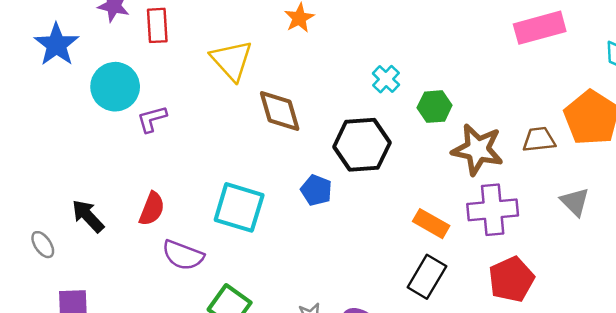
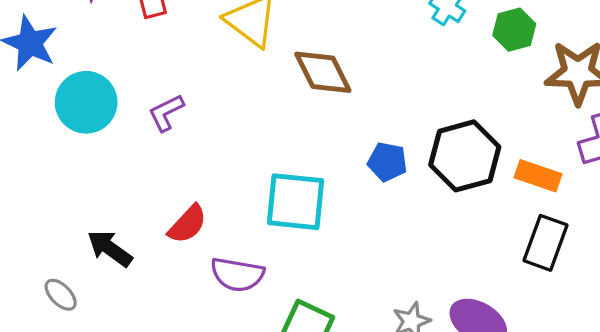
cyan circle: (115, 87) -> (86, 102), moved
black hexagon: (362, 145) -> (465, 156), moved
red semicircle: (152, 209) -> (188, 224), turned 32

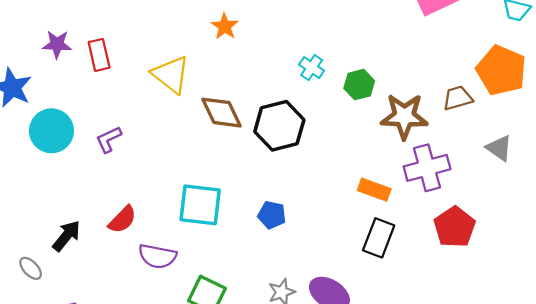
black hexagon: (465, 156) -> (279, 126), moved
blue pentagon: (387, 162) -> (272, 215), moved
black arrow: (110, 248) -> (66, 236), turned 92

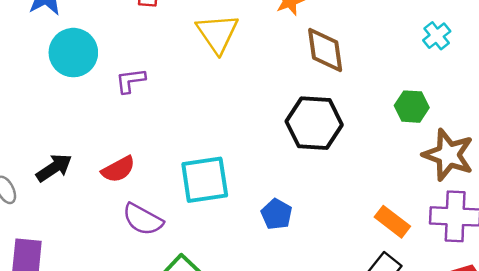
cyan cross: (312, 68) -> (437, 36), moved
brown diamond: (222, 113) -> (325, 50), moved
cyan square: (200, 205) -> (205, 180), turned -33

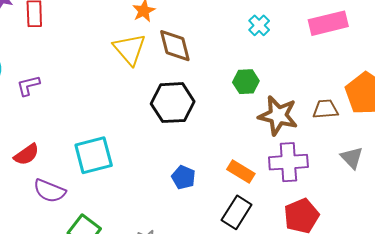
yellow triangle: (217, 33) -> (130, 49), moved
blue pentagon: (277, 214) -> (183, 177), moved

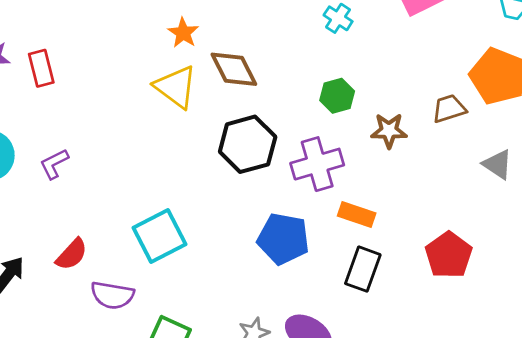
brown star: (278, 115) -> (389, 131), size x0.7
purple cross: (288, 162) -> (317, 164), moved
blue pentagon: (183, 177) -> (283, 239), size x1.6

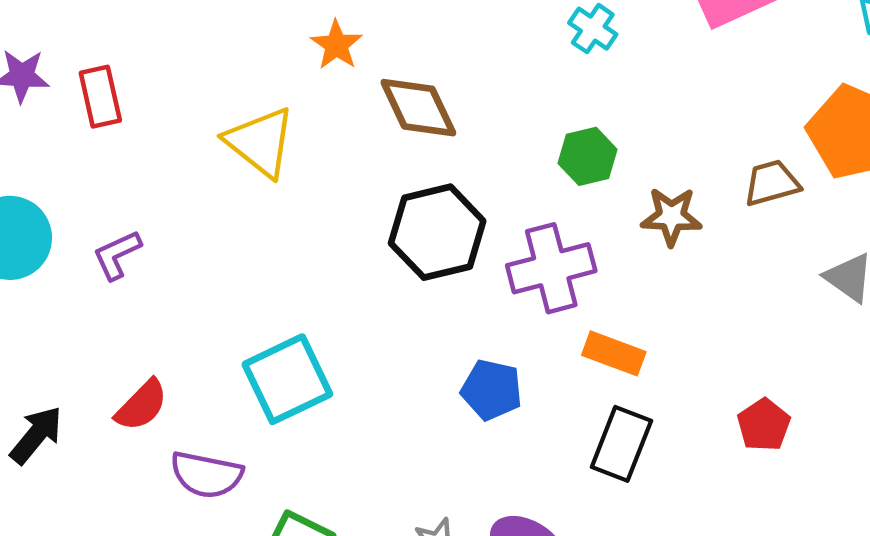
yellow triangle: (176, 87) -> (260, 142), moved
blue pentagon: (283, 239) -> (492, 390), size x0.7
red pentagon: (449, 255) -> (764, 425), size x0.7

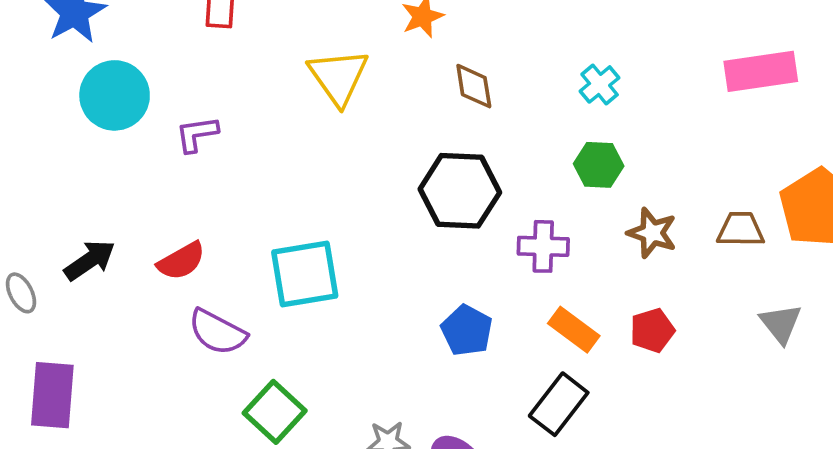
cyan cross: (593, 29) -> (600, 84), moved
brown diamond: (418, 108) -> (474, 86), size x0.7
purple cross: (551, 268) -> (543, 246), size x0.7
red pentagon: (764, 425) -> (652, 330), moved

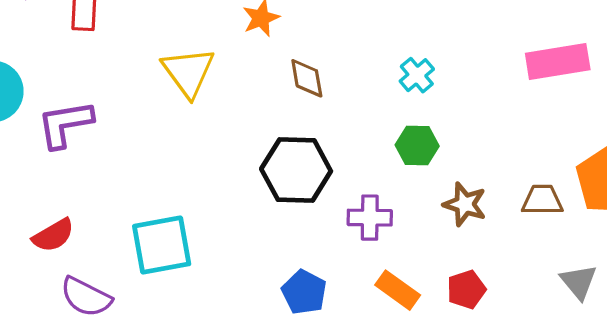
purple L-shape: (197, 134) -> (65, 124), size x1.5

